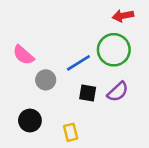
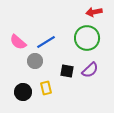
blue line: (78, 63) -> (46, 42), moved
yellow rectangle: (71, 132) -> (46, 88), moved

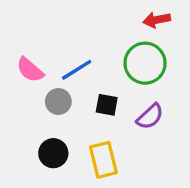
black square: (67, 71) -> (107, 105), moved
yellow rectangle: (46, 88) -> (103, 160), moved, size x1.5
black circle: (23, 92) -> (53, 153), moved

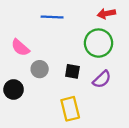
blue line: (77, 70) -> (52, 17), moved, turned 35
black circle: (53, 153) -> (14, 89), moved

